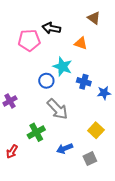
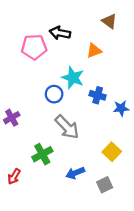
orange triangle: (81, 43) -> (94, 51), turned -40

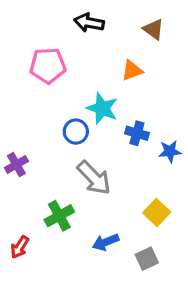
black arrow: (60, 33) -> (89, 23), moved

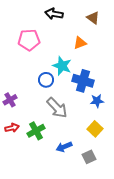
blue cross: (137, 133) -> (83, 81), size x1.5
blue star: (170, 151) -> (97, 101), moved
red arrow: (20, 247) -> (12, 128), moved, turned -136

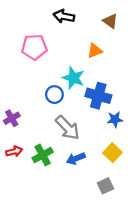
blue arrow: (64, 147) -> (76, 159), moved

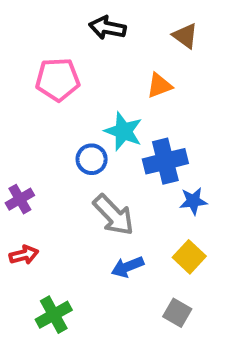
blue cross: (98, 96) -> (165, 161), turned -30
green cross: (43, 155) -> (54, 315), moved
gray square: (105, 186) -> (177, 313), turned -35

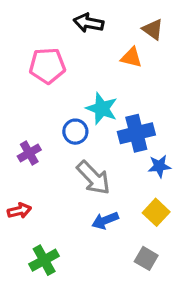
orange triangle: (159, 86) -> (131, 57), moved, turned 35
purple cross: (20, 199) -> (29, 153), moved

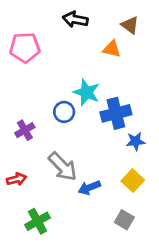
pink pentagon: (47, 66) -> (25, 48), moved
gray arrow: (94, 178) -> (63, 167), moved

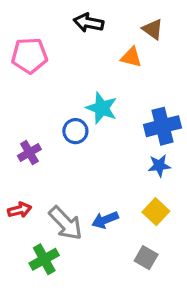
blue cross: (116, 113) -> (163, 126), moved
gray arrow: (63, 167) -> (66, 223), moved

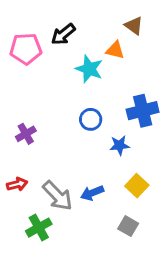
black arrow: (89, 23) -> (63, 34), moved, turned -50
cyan star: (102, 108) -> (89, 69), moved
blue circle: (75, 131) -> (91, 119), moved
blue star: (159, 166) -> (119, 145), moved

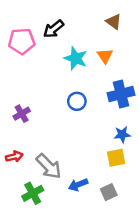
orange triangle: (115, 50) -> (105, 56), moved, turned 42
blue star: (119, 145) -> (122, 134), moved
yellow square: (137, 186) -> (116, 158), turned 36
blue arrow: (92, 193) -> (78, 185), moved
gray square: (128, 226) -> (109, 192), turned 35

